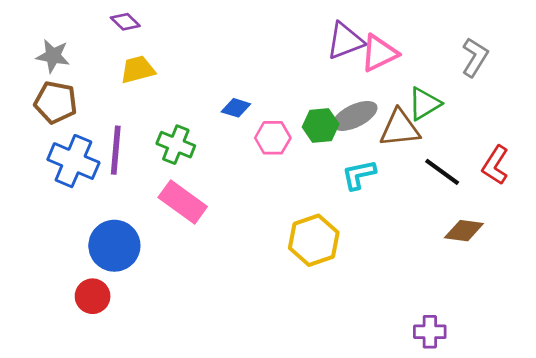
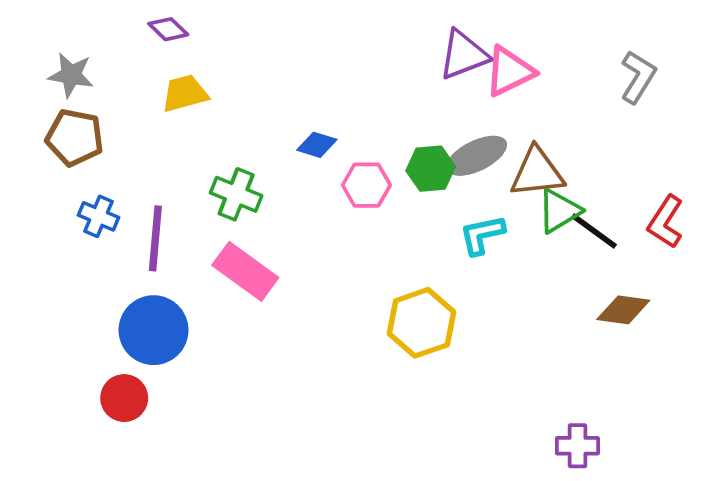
green triangle: (424, 104) -> (559, 211), moved
purple line: (116, 150) -> (155, 238), moved
blue cross: (73, 161) -> (98, 216), size x0.6

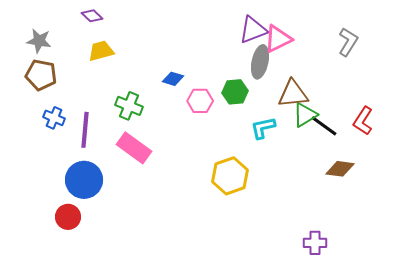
gray ellipse: (477, 156) -> (260, 62), moved, turned -52

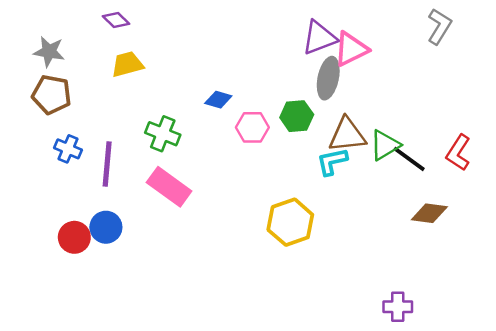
gray L-shape: (348, 42) -> (439, 26), moved
brown triangle: (293, 94) -> (347, 135), moved
blue circle: (84, 180) -> (106, 227), size x0.7
red circle: (68, 217) -> (74, 237), moved

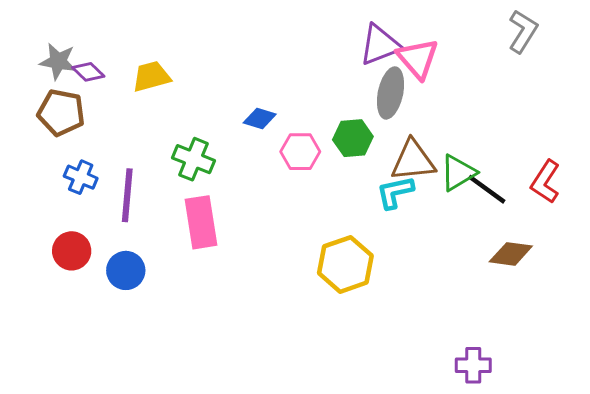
purple diamond: (116, 20) -> (88, 72), moved
pink triangle: (351, 49) -> (418, 58), turned -45
pink rectangle: (169, 187) -> (201, 222), turned 45
red circle: (74, 237) -> (72, 251), moved

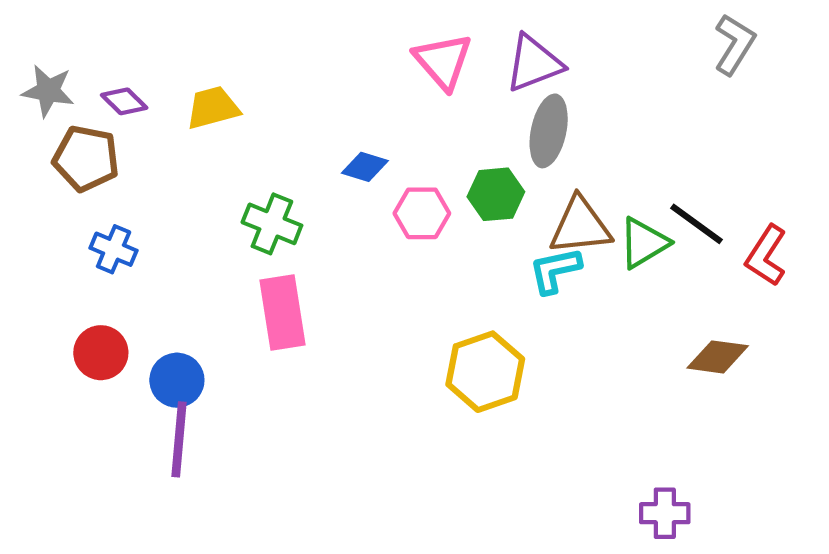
pink triangle: (418, 58) -> (443, 61), moved
gray star: (58, 61) -> (48, 91), moved
black line: (487, 189) -> (696, 224), moved
purple line: (127, 195) -> (179, 439), moved

